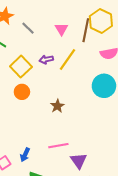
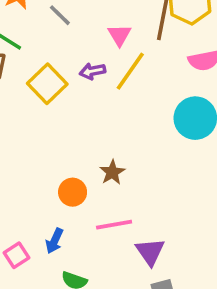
pink triangle: (61, 29) -> (119, 35), moved
orange circle: (22, 92) -> (73, 192), moved
brown star: (57, 106) -> (112, 172), moved

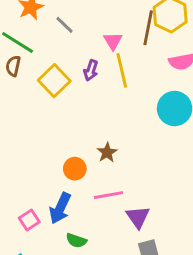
purple arrow: (92, 71) -> (91, 70), turned -60
yellow line: (130, 71) -> (122, 70), turned -48
blue arrow: (54, 241) -> (60, 208), size x1.5

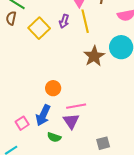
brown star: (107, 153) -> (94, 56), moved, size x1.5
purple triangle: (138, 217) -> (71, 121), moved

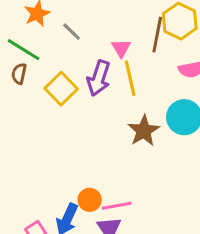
purple arrow: (64, 21) -> (99, 78), size x1.6
orange circle: (53, 88) -> (90, 200), moved

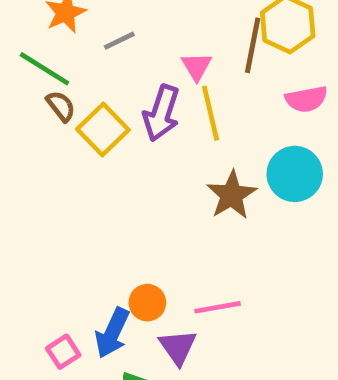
gray line: (72, 32) -> (119, 41), turned -70
brown semicircle: (19, 74) -> (61, 106), moved, turned 130
pink line: (117, 206) -> (218, 307), moved

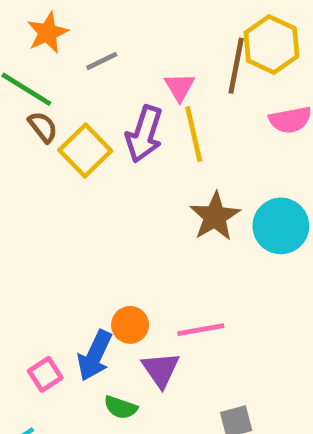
cyan circle: (295, 174) -> (281, 226), moved

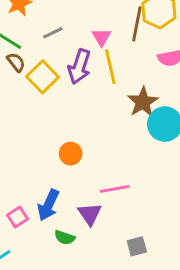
gray line: (102, 61) -> (53, 33), moved
brown star: (215, 217) -> (143, 102), moved
orange circle: (130, 325) -> (71, 154), moved

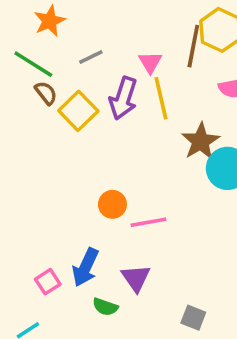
pink line: (115, 189) -> (148, 222), moved
gray square: (137, 246) -> (193, 318), turned 36

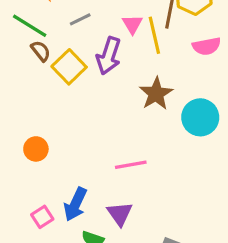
yellow line: (161, 98) -> (154, 35), moved
brown star: (201, 141) -> (156, 94), moved
orange circle: (112, 204) -> (36, 149), moved

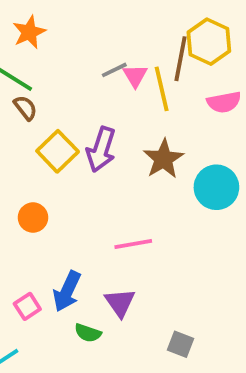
gray line: (80, 19) -> (114, 70), moved
purple arrow: (109, 56) -> (101, 149), moved
yellow square: (69, 67) -> (58, 151), moved
orange circle: (36, 149) -> (33, 218), moved

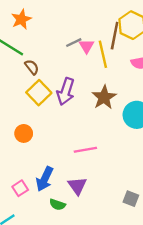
brown semicircle: (25, 108) -> (32, 67), moved
gray square: (180, 344) -> (131, 199), moved

